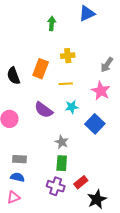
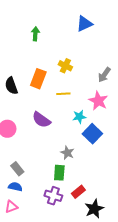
green arrow: (52, 23) -> (35, 34), moved
yellow cross: (68, 56) -> (65, 66), turned 32
cyan star: (72, 107) -> (79, 117), moved
gray star: (62, 142) -> (67, 153), moved
gray rectangle: (19, 159) -> (17, 169), turned 48

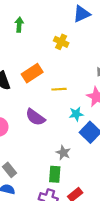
green arrow: (35, 34) -> (19, 25), moved
yellow cross: (65, 66) -> (61, 42), moved
orange rectangle: (38, 79) -> (32, 73), turned 36

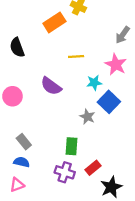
orange rectangle: (32, 73) -> (54, 22), moved
gray star: (63, 153) -> (87, 117), moved

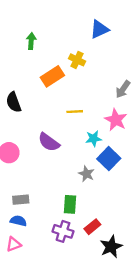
gray rectangle: (24, 142) -> (21, 200), turned -56

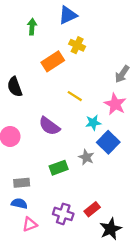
blue triangle: (99, 29) -> (68, 15), moved
yellow line: (75, 112) -> (75, 96), turned 35
green rectangle: (70, 204) -> (59, 168), moved, turned 66
pink triangle: (14, 244) -> (30, 224), moved

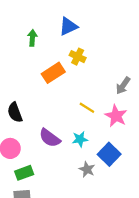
black semicircle: (15, 87) -> (15, 112), moved
yellow line: (75, 96) -> (87, 108), moved
cyan star: (93, 123) -> (80, 139), moved
green rectangle: (59, 168) -> (24, 173), moved

